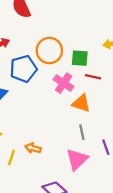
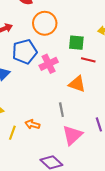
orange circle: (49, 51) -> (45, 23), moved
pink cross: (64, 83) -> (49, 64), moved, turned 30
gray line: (82, 132) -> (61, 110), moved

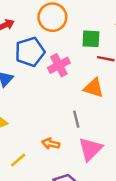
orange arrow: (32, 124) -> (51, 144), moved
yellow line: (12, 133) -> (18, 160), moved, turned 32

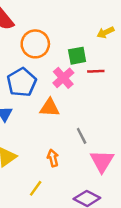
pink cross: (59, 65) -> (63, 78), moved
orange triangle: (94, 88) -> (50, 108), moved
orange arrow: (51, 144) -> (53, 158), moved, turned 77

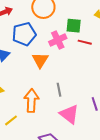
orange triangle: (50, 108) -> (40, 60), turned 42
orange arrow: (53, 158) -> (31, 101), size x1.6
pink triangle: (102, 161) -> (69, 114), turned -40

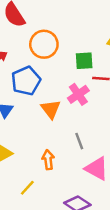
pink cross: (58, 40) -> (78, 94), moved
orange arrow: (31, 101) -> (48, 160), size x0.7

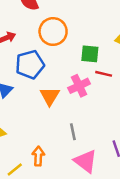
orange arrow: (48, 160) -> (38, 156), moved

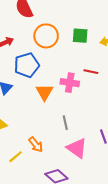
green square: (90, 54) -> (80, 36), moved
pink cross: (79, 86) -> (70, 83), turned 36
orange arrow: (38, 156) -> (36, 145), turned 140

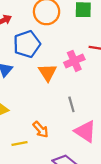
pink cross: (70, 83) -> (74, 61), turned -30
yellow line: (16, 157) -> (19, 144), turned 32

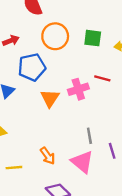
gray line: (71, 104) -> (89, 136), moved
orange arrow: (41, 130) -> (48, 156), moved

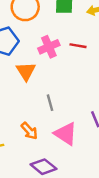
pink cross: (78, 89) -> (49, 47), moved
gray line: (89, 136) -> (50, 103), moved

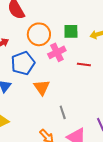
pink cross: (49, 47) -> (57, 52), moved

